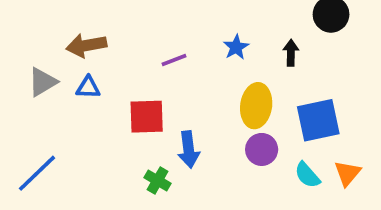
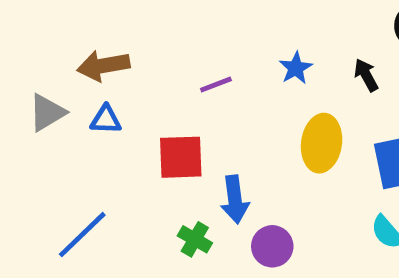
black arrow: (291, 53) -> (366, 75), turned -30
purple circle: (262, 149) -> (272, 246), moved
blue line: (37, 173) -> (82, 235), moved

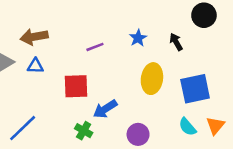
blue arrow: (235, 199) -> (105, 109), turned 65
purple circle: (272, 246) -> (138, 134), moved

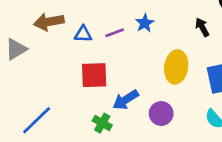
blue star: (138, 38) -> (145, 23), moved
blue triangle: (35, 66) -> (83, 34), moved
purple circle: (138, 134) -> (161, 114), moved

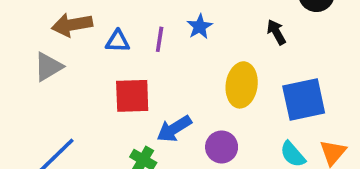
purple line: (115, 33) -> (160, 39), turned -60
gray triangle: (16, 49) -> (48, 67), moved

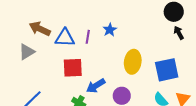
brown arrow: (72, 25) -> (40, 29), turned 35
black arrow: (276, 32) -> (179, 33), moved
blue triangle: (118, 41) -> (65, 38), size x1.5

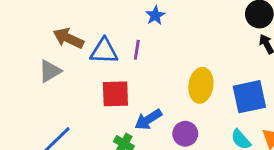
blue star: (110, 30) -> (155, 15), moved

